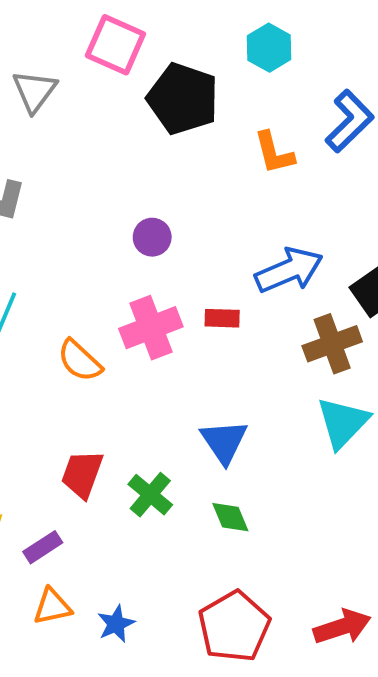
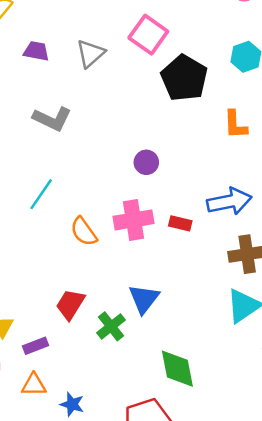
blue triangle: (224, 442) -> (144, 299), moved
green diamond: (230, 517) -> (177, 369), moved, size x1.6
blue star: (116, 624) -> (72, 404), turned 30

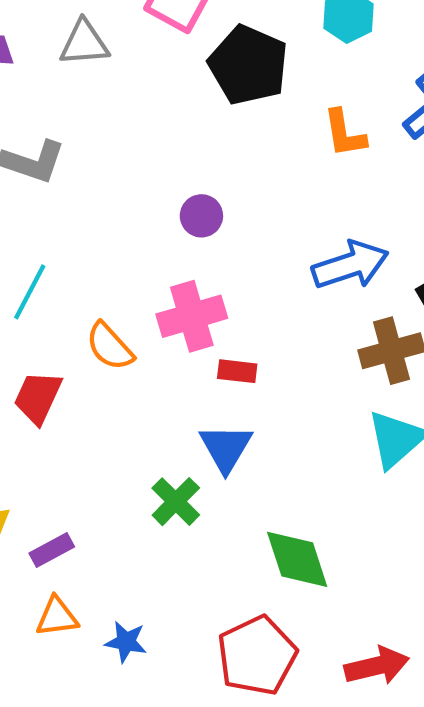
gray triangle: (91, 54) -> (84, 43), turned 44
red rectangle: (180, 223) -> (237, 371), moved
red trapezoid: (70, 304) -> (38, 397), moved

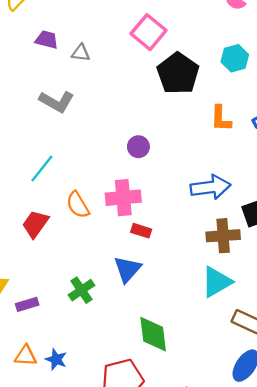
gray triangle: (84, 43) -> (81, 53), moved, size x0.7
green cross: (176, 502) -> (81, 290), moved
orange triangle: (57, 617) -> (26, 356), moved

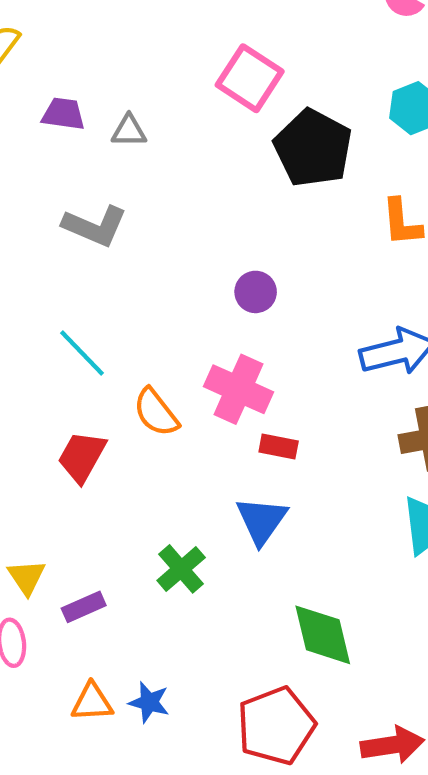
cyan line: (42, 169) -> (82, 353), turned -76
pink cross: (123, 198) -> (238, 389), turned 36

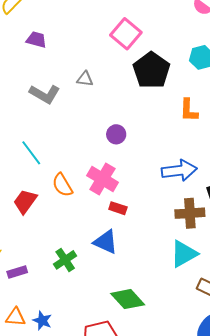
gray triangle: (129, 131) -> (85, 79), moved
blue triangle: (262, 520) -> (106, 242), turned -48
green diamond: (323, 635) -> (128, 299), turned -36

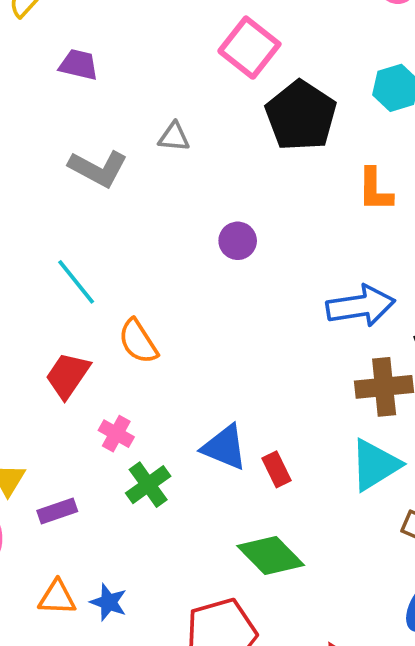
pink cross: (102, 179) -> (116, 434), moved, size x0.6
red rectangle: (118, 208) -> (276, 469), moved, turned 48

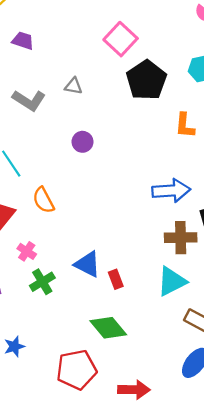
purple circle: (238, 241) -> (82, 142), moved
blue star: (109, 602) -> (14, 346), turned 30

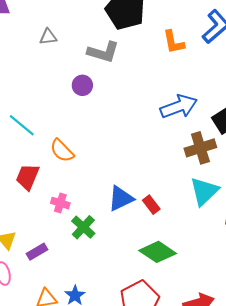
gray triangle: (74, 86) -> (48, 37), moved
gray L-shape: (29, 100) -> (103, 52), moved
blue triangle: (87, 264) -> (121, 198), turned -36

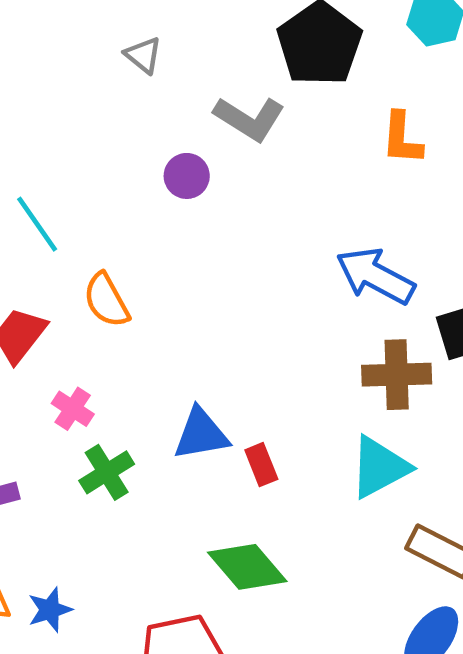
gray triangle: (48, 37) -> (143, 55), turned 30
blue arrow: (179, 107) -> (375, 276), turned -147

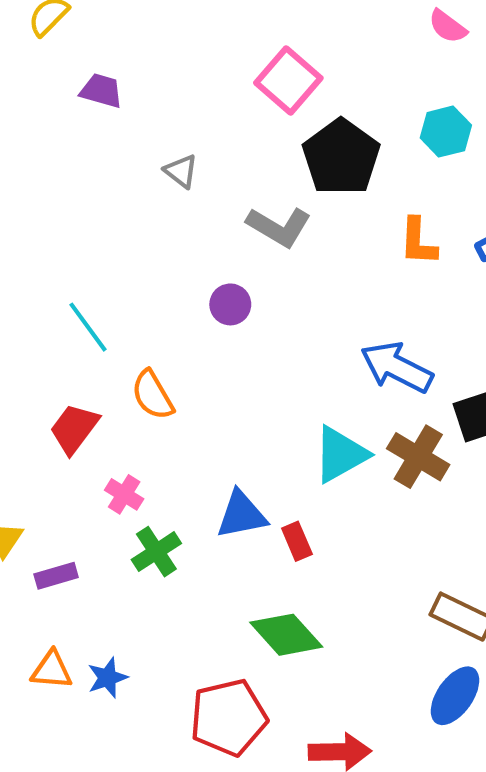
purple circle: (187, 176) -> (230, 304), moved
brown cross: (397, 375) -> (418, 457), turned 34
cyan triangle: (379, 467) -> (340, 454), moved

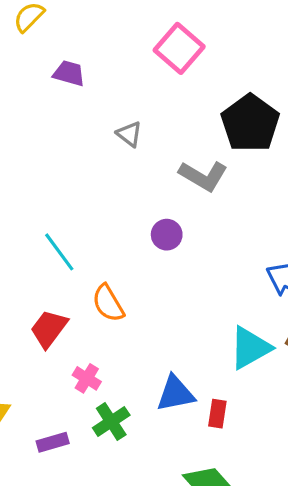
pink square: (288, 80) -> (179, 48), moved
red rectangle: (297, 541) -> (217, 414), turned 32
purple rectangle: (56, 576) -> (53, 442), moved

